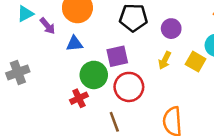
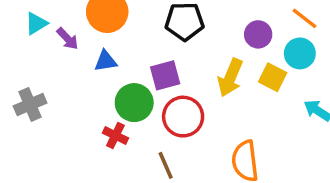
purple circle: (171, 29) -> (258, 34), moved
yellow arrow: (165, 60) -> (230, 78), size x1.5
red cross: (79, 98) -> (115, 136), turned -36

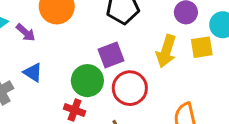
blue triangle: (106, 61) -> (33, 72), moved, turned 48
yellow square: (273, 77) -> (202, 47), turned -30

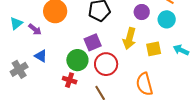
yellow square: (202, 47) -> (154, 49), moved

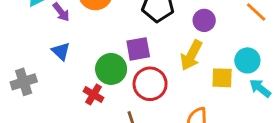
purple circle: (142, 12) -> (204, 20), moved
cyan circle: (167, 19) -> (247, 60), moved
gray cross: (19, 69) -> (24, 82), moved

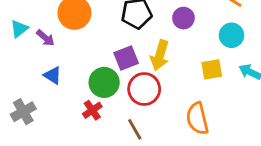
yellow arrow: (191, 55) -> (160, 55), moved
cyan circle: (247, 60) -> (231, 35), moved
red cross: (93, 94) -> (92, 110), turned 36

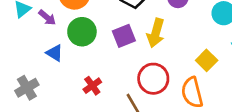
yellow square: (212, 69) -> (207, 60), moved, turned -35
green circle: (104, 82) -> (82, 32), moved
red circle: (144, 89) -> (153, 79), moved

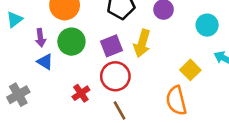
purple arrow: (47, 18) -> (40, 38), moved, turned 42
red circle: (153, 79) -> (115, 76), moved

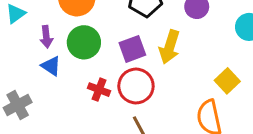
red cross: (81, 93) -> (99, 90), moved, turned -36

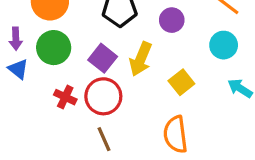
purple square: (132, 49) -> (103, 58), turned -36
yellow square: (227, 81) -> (181, 82), moved

